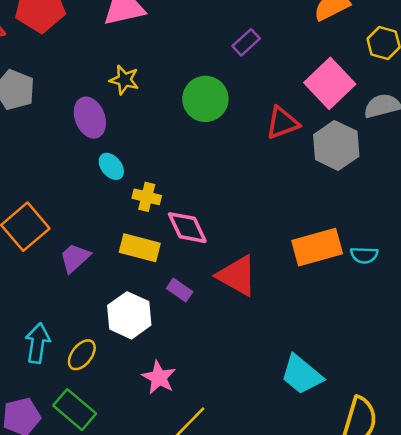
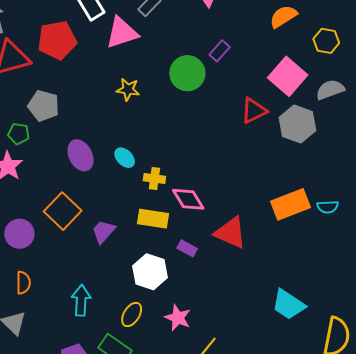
green circle: (205, 99) -> (187, 73), moved
purple ellipse: (90, 118) -> (80, 155), moved
yellow ellipse: (82, 355) -> (132, 314), moved

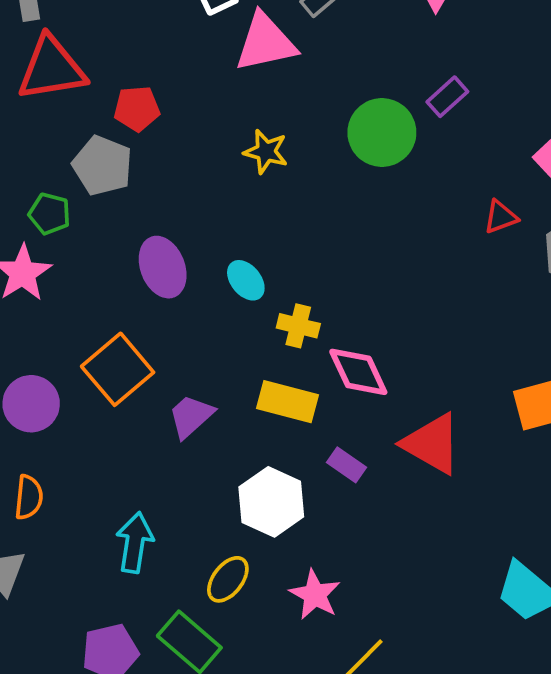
red pentagon: (57, 40) -> (137, 109), moved, size x0.6
red triangle: (254, 111) -> (501, 217), size x0.7

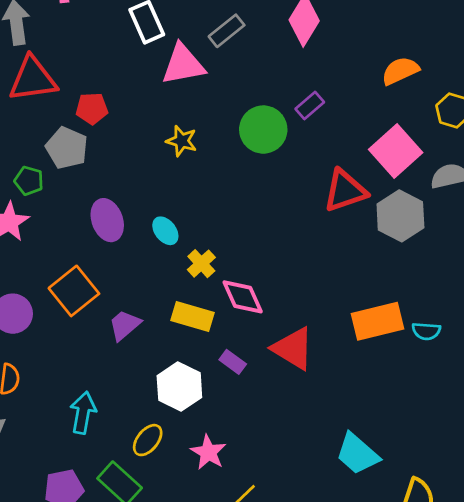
red triangle: (501, 217) -> (345, 191), size x1.8
yellow cross: (298, 326) -> (201, 264), turned 32

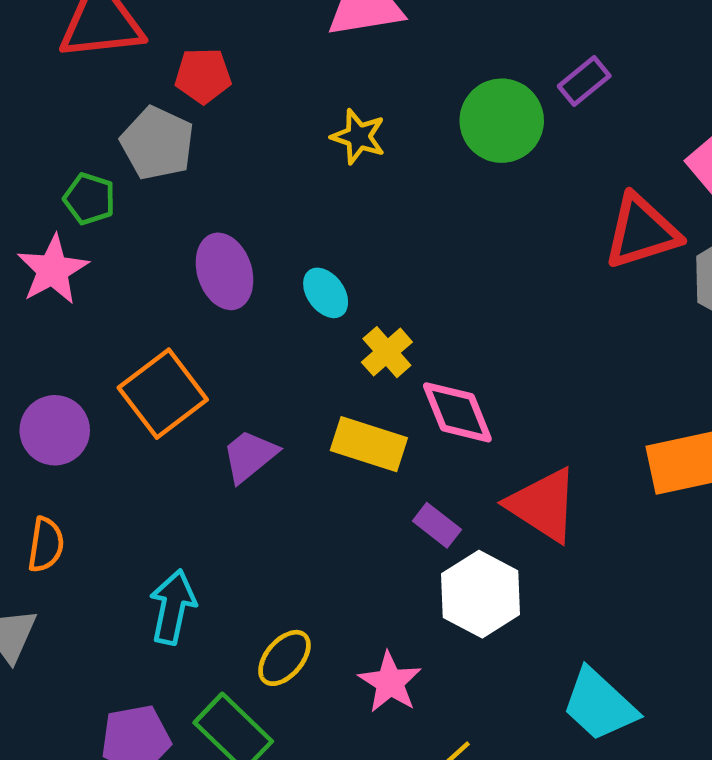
white hexagon: (179, 387) -> (481, 594), moved
cyan trapezoid: (357, 454) -> (599, 705), moved

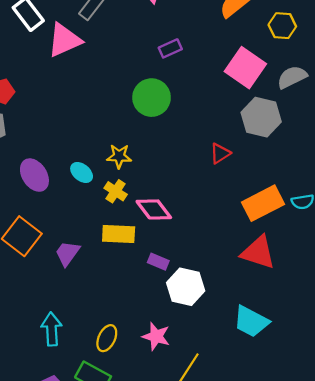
purple rectangle: (584, 81) -> (170, 48), turned 30
green circle: (502, 121) -> (152, 98), moved
yellow star: (358, 137) -> (119, 156), moved
red triangle: (642, 232) -> (220, 153), moved, size x0.6
red triangle: (543, 505) -> (258, 252), moved

